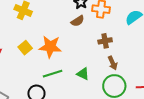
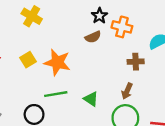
brown cross: (105, 41) -> (136, 62), moved
brown arrow: (113, 63) -> (127, 91), turned 40

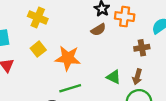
yellow square: (28, 60) -> (38, 49), moved
green triangle: (91, 99) -> (114, 77), moved

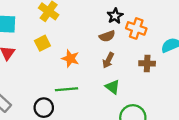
orange star: (68, 58) -> (70, 58), size x0.7
brown arrow: (137, 77) -> (108, 60), moved

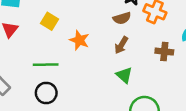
yellow square: (42, 43) -> (49, 21), turned -35
green line: (67, 89) -> (46, 65), moved

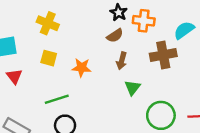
brown cross: (164, 52) -> (163, 55), size x1.5
green triangle: (124, 75) -> (132, 88), turned 42

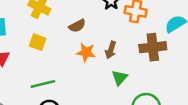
brown semicircle: (115, 36) -> (77, 26), moved
orange star: (82, 68) -> (86, 52), moved

